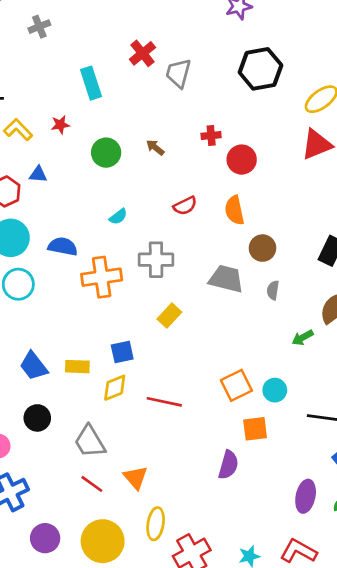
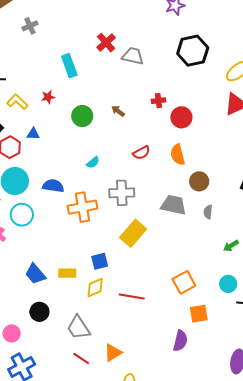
gray trapezoid: (178, 73) -> (133, 56), turned 90
yellow rectangle: (169, 316) -> (133, 233), size x1.5
cyan circle: (275, 390) -> (228, 284), moved
orange triangle: (136, 478) -> (113, 353), turned 42

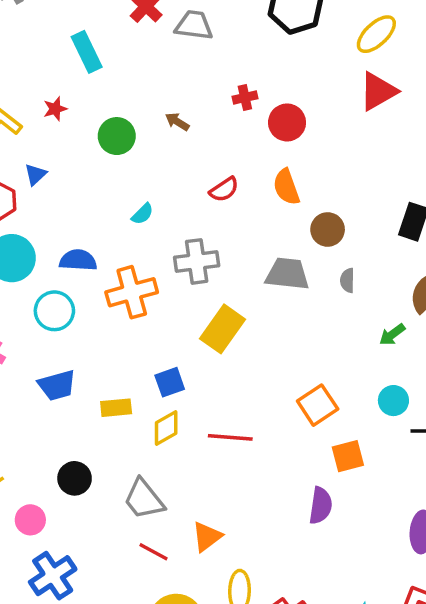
blue triangle: (33, 134) -> (36, 174), turned -40
cyan circle: (22, 215) -> (54, 311), moved
blue trapezoid: (35, 274) -> (57, 385), moved, turned -60

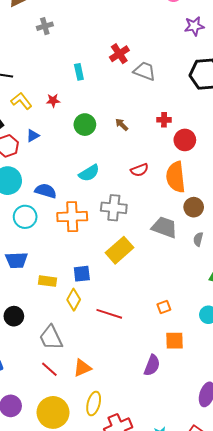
cyan rectangle: (87, 52) -> (79, 72), size x0.7
orange semicircle: (286, 187) -> (176, 177), size x1.4
cyan semicircle: (142, 214) -> (89, 173), size x1.5
orange square: (318, 405) -> (164, 307), size x0.6
yellow diamond: (166, 428) -> (74, 300), turned -45

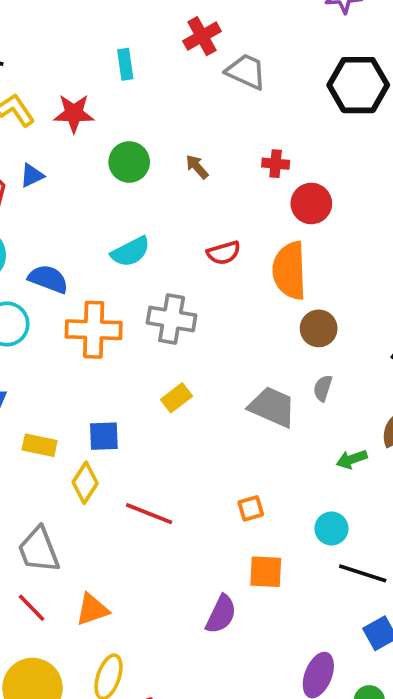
red star: (53, 100) -> (74, 113), size x1.5
gray trapezoid: (164, 227) -> (272, 407), moved
yellow rectangle: (120, 250) -> (176, 398), size x0.6

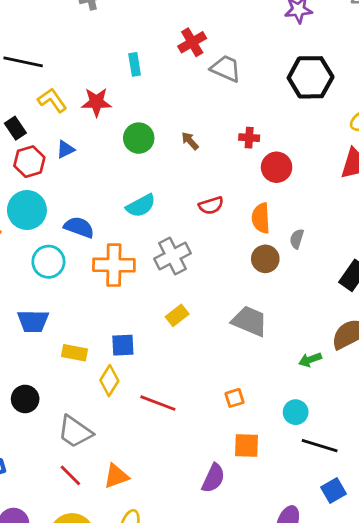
orange semicircle: (289, 271) -> (261, 218), size x0.7
gray cross: (172, 319) -> (173, 256), turned -36
brown circle: (319, 328) -> (265, 259), moved
gray semicircle: (323, 388) -> (297, 239), moved
gray trapezoid: (39, 550) -> (75, 432), turned -33

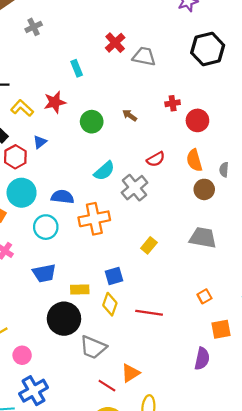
gray cross: (173, 256) -> (135, 188), moved
black circle: (25, 399) -> (64, 319), moved, size x1.6
red line: (70, 475) -> (107, 386), moved

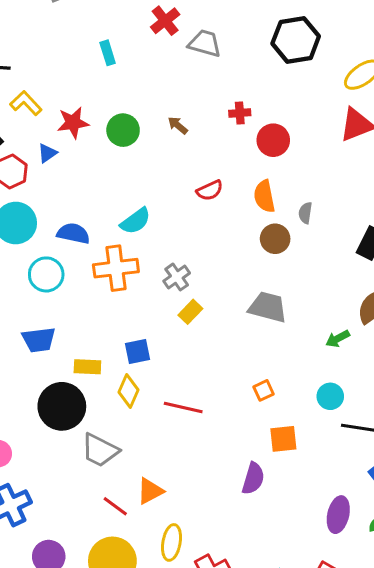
red star: (55, 102) -> (73, 123), moved
cyan semicircle: (104, 171) -> (135, 221), moved
gray cross: (135, 188) -> (177, 277), moved, size x0.7

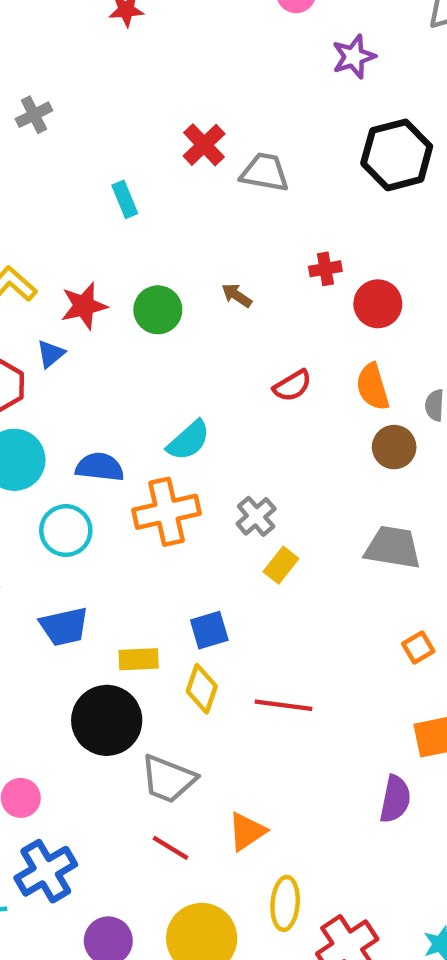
orange square: (264, 390) -> (418, 647), moved
red line: (115, 506) -> (170, 848), moved

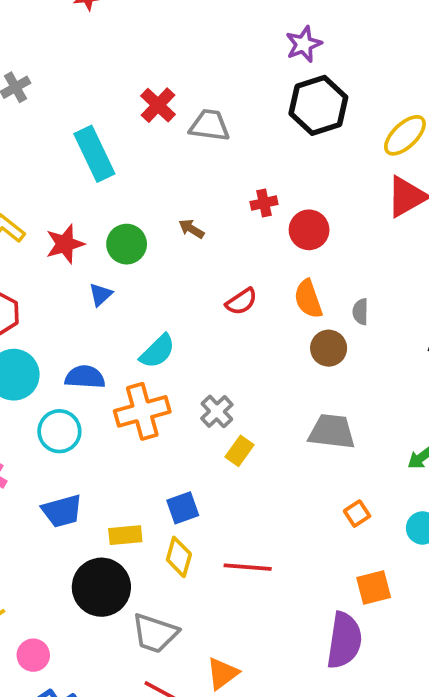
purple star: (354, 57) -> (304, 44), moved
cyan rectangle: (125, 199) -> (94, 154), size x1.8
blue triangle: (51, 354) -> (101, 295), moved
purple semicircle: (395, 799) -> (344, 640), size x1.4

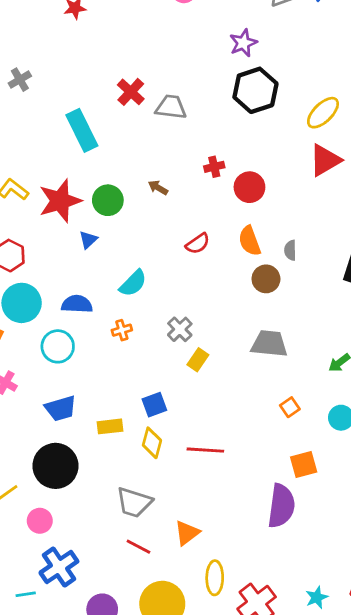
red star: (65, 244) -> (60, 201), size x1.4
orange cross: (142, 411) -> (122, 330), size x0.5
black circle: (101, 587) -> (55, 466), moved

